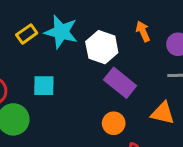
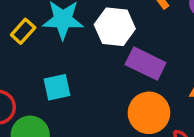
orange circle: (114, 123) -> (149, 113), size x1.5

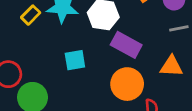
cyan square: (57, 87) -> (75, 60), moved

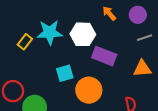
orange circle: (127, 84) -> (89, 90), moved

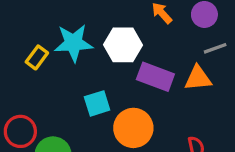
orange triangle: (142, 69) -> (198, 78), moved

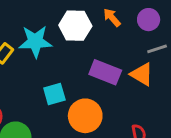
white hexagon: (123, 45) -> (75, 26), moved
orange triangle: (198, 78) -> (142, 74), turned 35

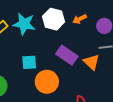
orange arrow: (112, 17) -> (80, 19), turned -88

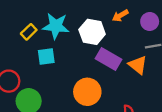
white hexagon: (54, 19) -> (92, 32), moved
cyan square: (29, 62) -> (46, 57), moved

